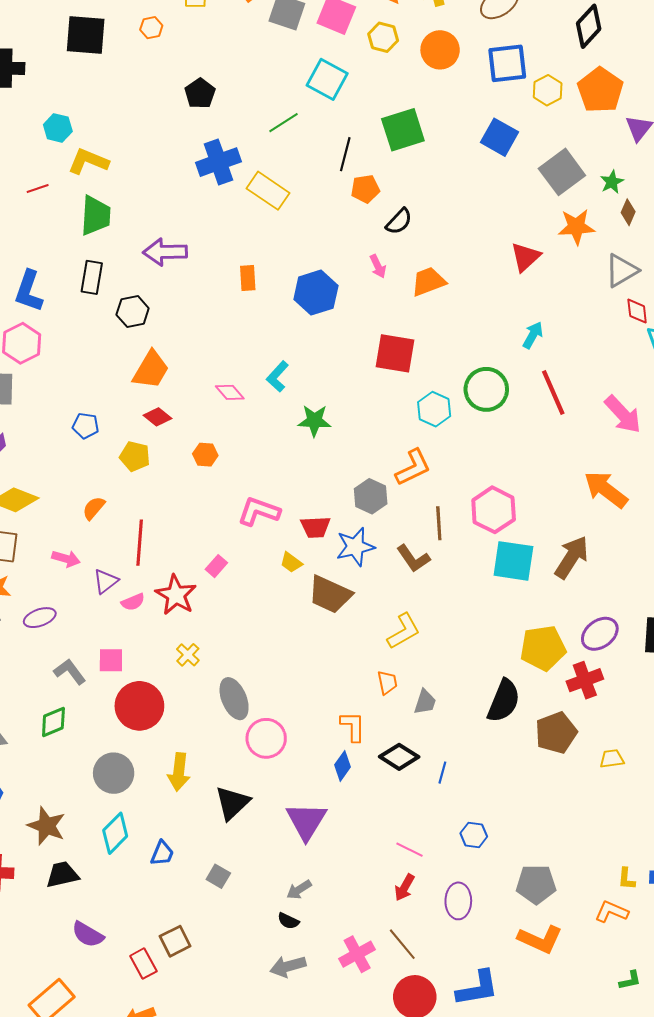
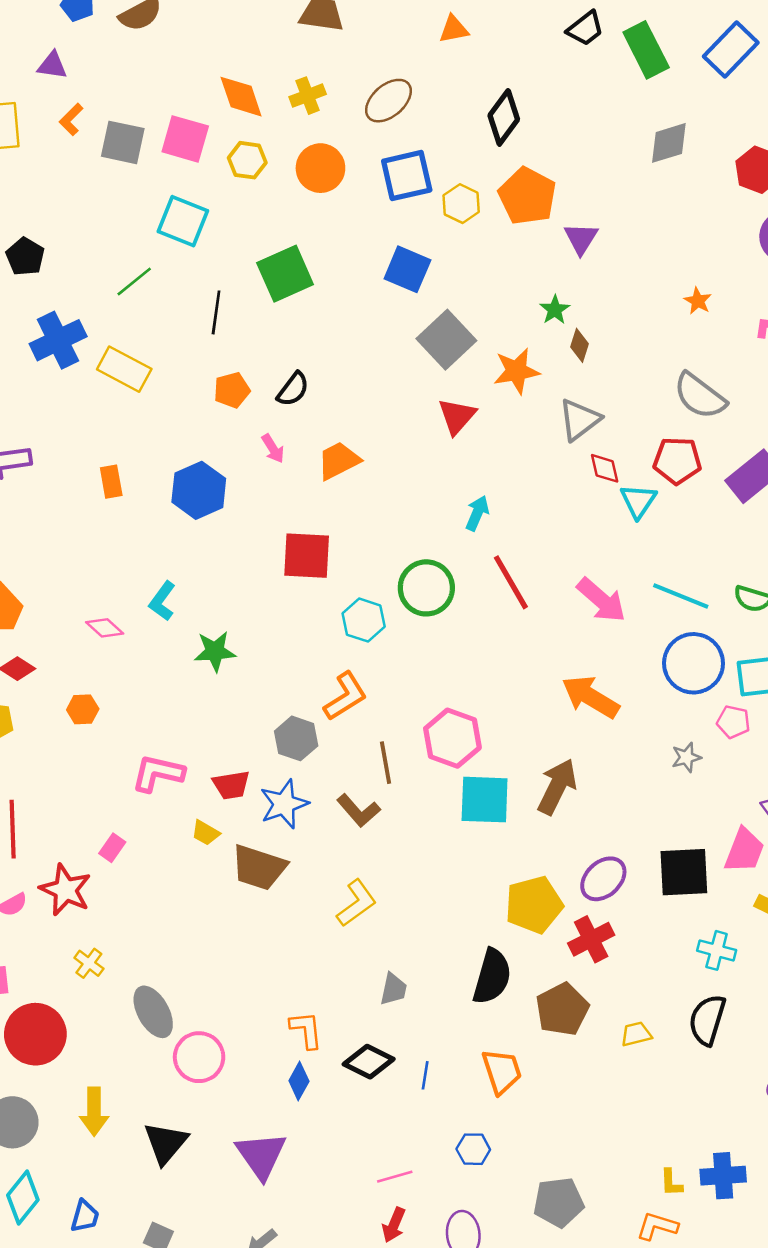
gray square: (562, 172) -> (446, 340), moved
orange pentagon: (365, 189) -> (232, 390), moved
orange trapezoid: (387, 683) -> (502, 1071), moved, size x1.5
pink line: (410, 850) -> (395, 1177), turned -36

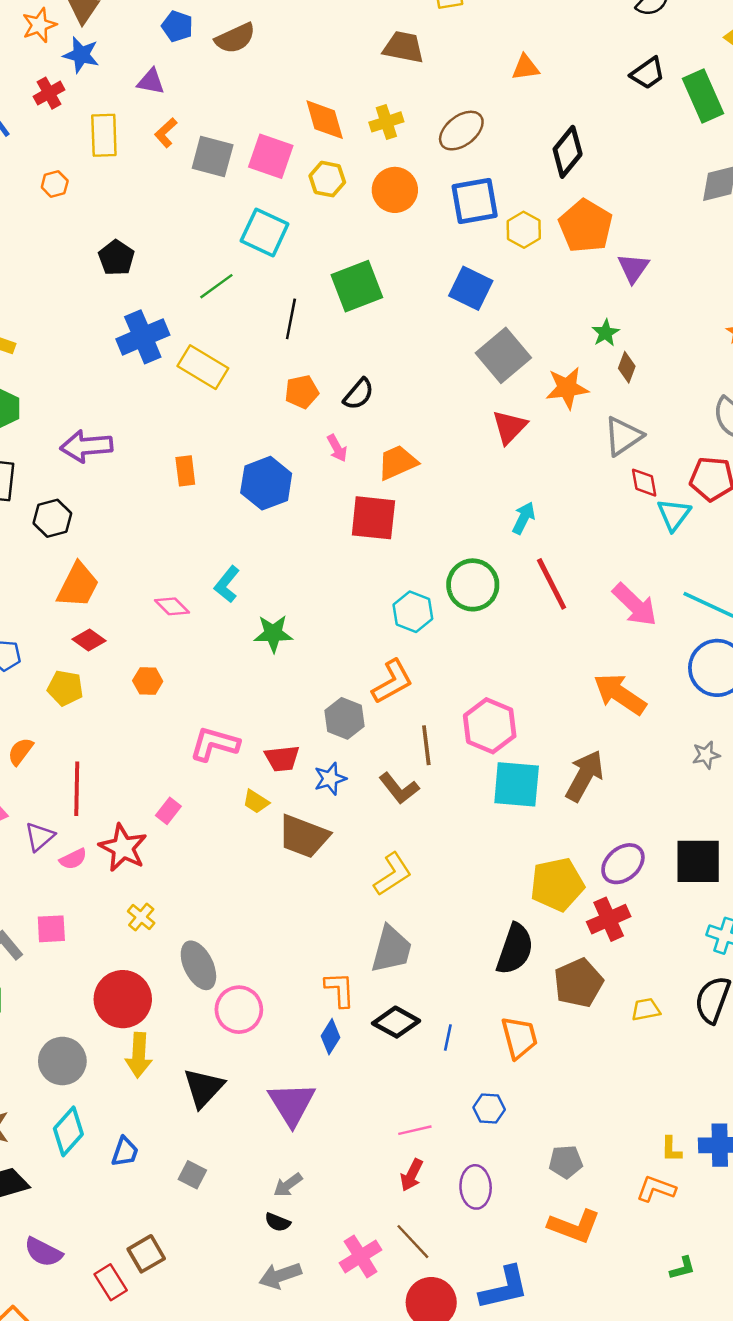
red square: (307, 556) -> (373, 518), moved
blue star: (284, 804) -> (330, 779), size x0.7
gray trapezoid: (393, 989) -> (391, 949), moved, size x1.6
red circle: (35, 1034) -> (123, 999), moved
gray pentagon: (559, 1202) -> (566, 1162), size x0.7

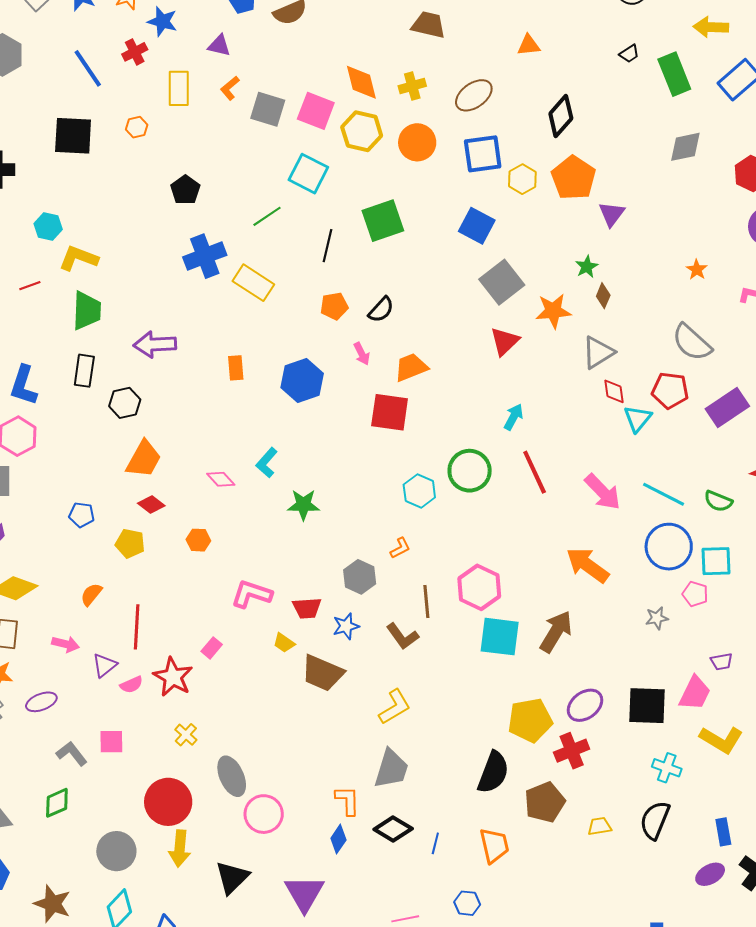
black trapezoid: (648, 73) -> (629, 54), size x0.7
yellow hexagon: (327, 179) -> (362, 131), size x1.4
orange L-shape: (392, 682) -> (400, 548), size x0.6

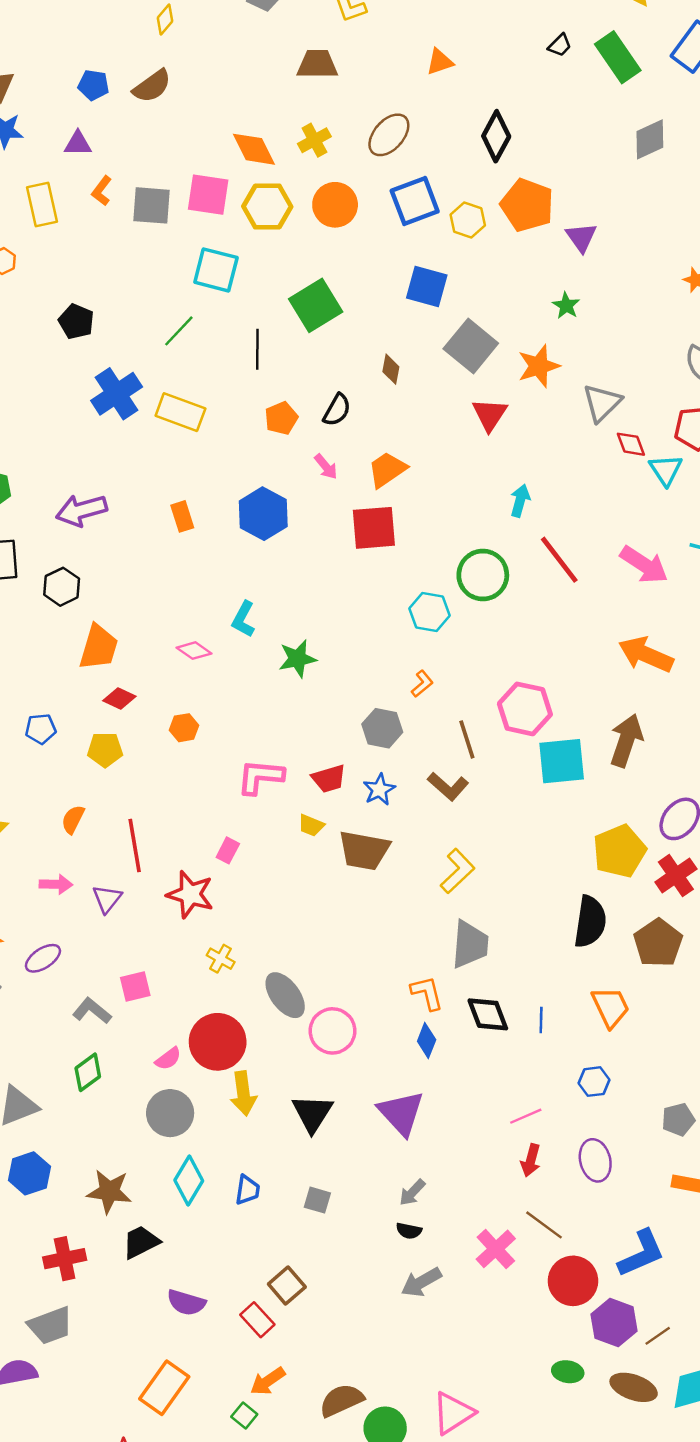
brown diamond: (603, 296) -> (391, 369), moved
pink semicircle: (131, 685) -> (168, 1059), moved
black diamond: (393, 829) -> (488, 1014), turned 51

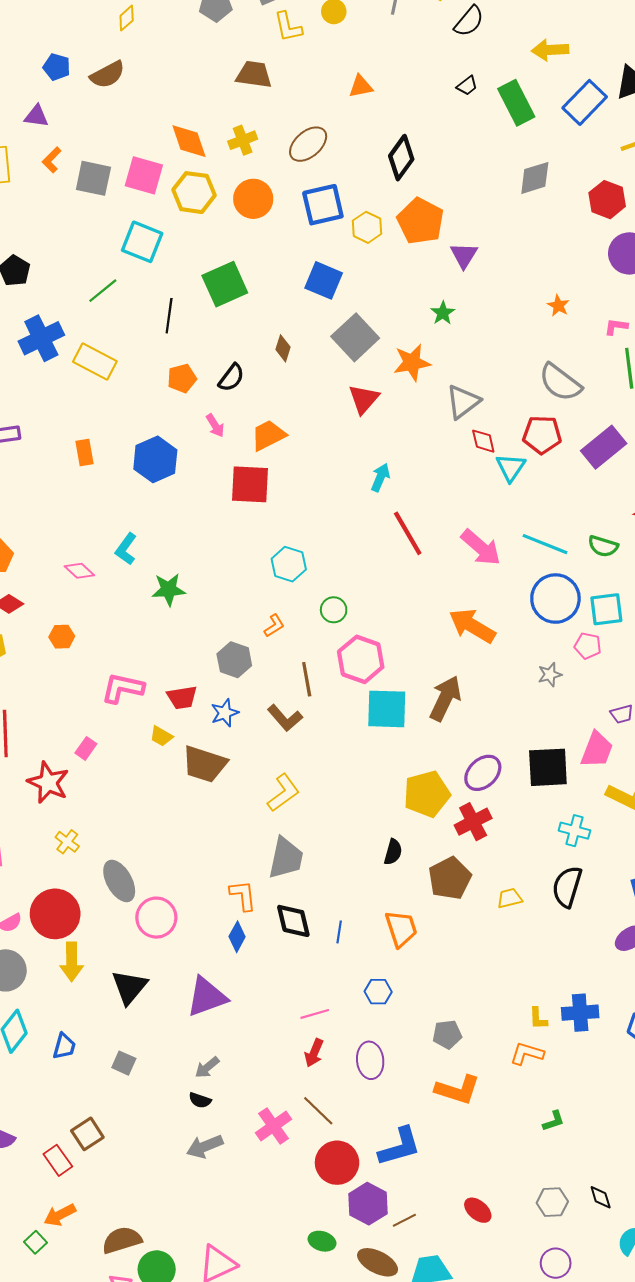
green circle: (483, 575) -> (334, 610), moved, size x0.6
black semicircle: (590, 922) -> (393, 852), size x0.6
purple triangle: (401, 1113) -> (207, 997), turned 45

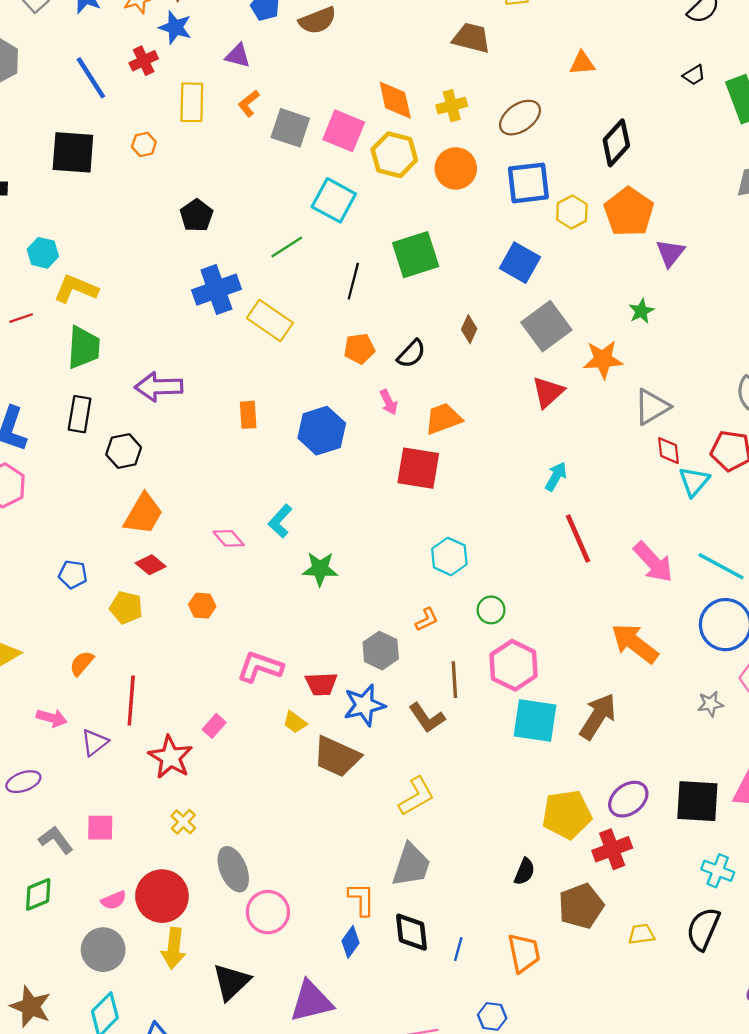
blue star: (225, 713) -> (364, 705), size x1.4

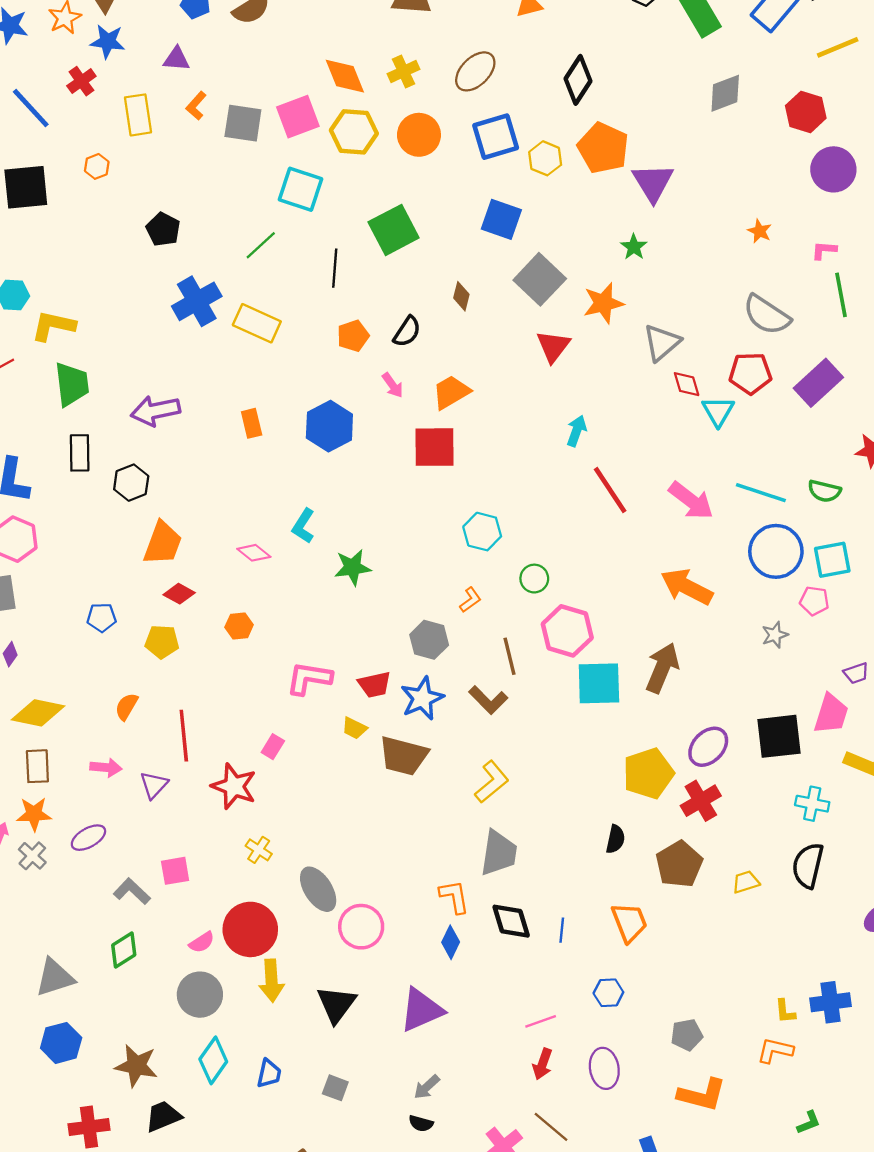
pink square: (344, 131) -> (298, 117), turned -33
purple triangle: (670, 253) -> (653, 183), size x1.4

